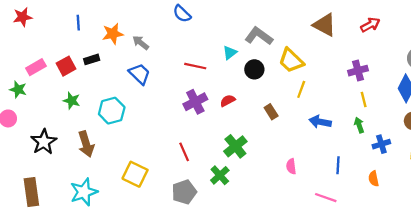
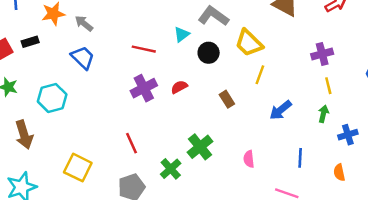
blue arrow: (320, 122) -> (281, 110), turned -50
green arrow: (359, 125) -> (323, 114), turned 32
green cross: (235, 146) -> (200, 147), moved

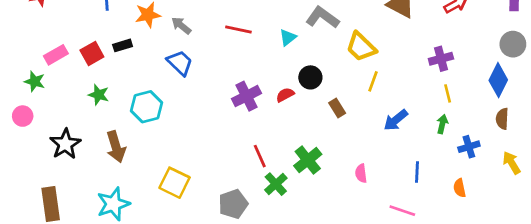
red line: (144, 49) -> (238, 29), moved
black circle: (209, 53) -> (310, 77), moved
red line: (132, 143) -> (260, 156), moved

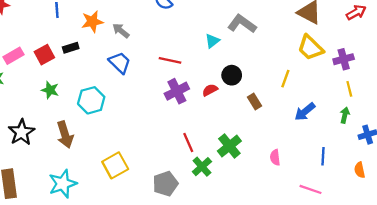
red line: (238, 29) -> (170, 60), moved
yellow trapezoid: (361, 47) -> (310, 48), moved
yellow square: (175, 183) -> (115, 165), turned 35

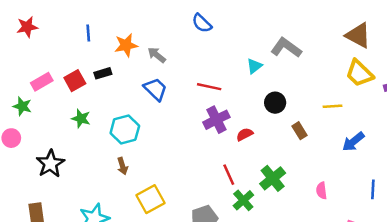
yellow line: (285, 79) -> (333, 106), turned 66
red semicircle: (210, 90) -> (245, 134), moved
brown arrow: (65, 135) -> (122, 166), moved, size x0.6

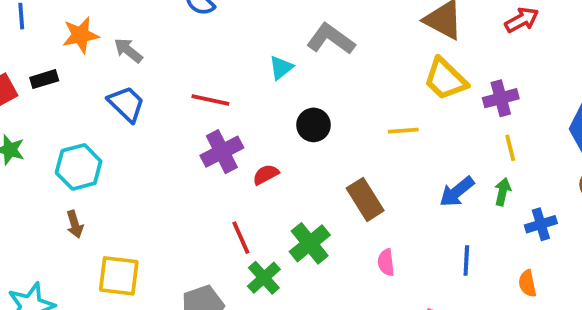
brown rectangle: (300, 131) -> (365, 199), moved, size x1.5
blue arrow: (353, 142) -> (457, 192), moved
yellow square: (151, 199) -> (119, 276), turned 36

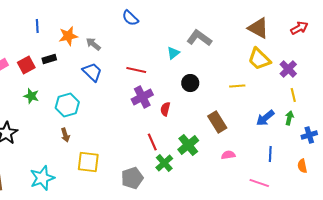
purple cross: (501, 98) -> (288, 69), turned -30
red semicircle: (266, 175) -> (165, 109), turned -48
pink semicircle: (386, 262) -> (228, 155), turned 88

